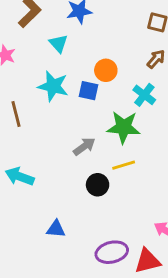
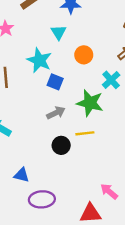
cyan triangle: (58, 43) -> (59, 32), moved
blue square: (89, 91) -> (55, 82), moved
purple ellipse: (112, 252) -> (42, 199), moved

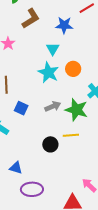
cyan star: (39, 60) -> (48, 72), moved
blue square: (55, 82) -> (21, 108), moved
gray arrow: (56, 113) -> (53, 106), moved

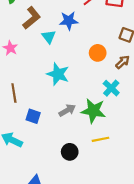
cyan triangle: (53, 49) -> (49, 37), moved
orange circle: (73, 69) -> (98, 53), moved
yellow line: (71, 135) -> (101, 139), moved

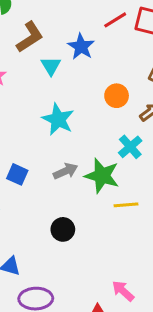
blue star: (69, 21) -> (81, 47), turned 30
yellow line: (101, 139) -> (126, 205), moved

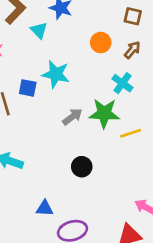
blue square: (17, 174) -> (28, 88), moved

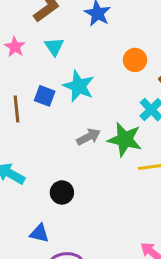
cyan triangle: (39, 30) -> (54, 47), moved
black circle: (82, 167) -> (62, 192), moved

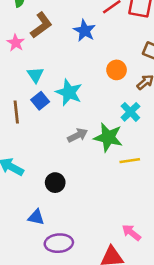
pink star: (15, 47) -> (16, 43), moved
cyan triangle: (54, 47) -> (35, 75), moved
blue square: (45, 96) -> (40, 101), turned 30

